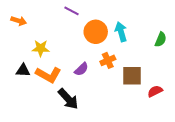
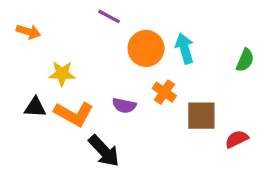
orange cross: (108, 60) -> (164, 92), turned -32
purple semicircle: (81, 69) -> (124, 106), turned 56

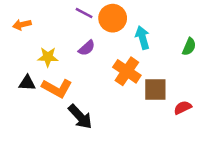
orange arrow: (28, 32) -> (22, 25), turned 150
orange circle: (146, 48) -> (113, 18), moved
orange cross: (164, 92) -> (127, 71), size x1.5
purple semicircle: (124, 106) -> (87, 48), moved, turned -54

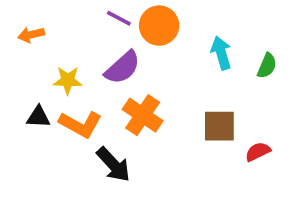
cyan arrow: (142, 38) -> (221, 53), moved
purple semicircle: (87, 48) -> (123, 68), size x1.5
orange cross: (127, 71) -> (143, 115), moved

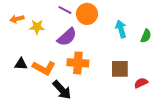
yellow star: (68, 80) -> (37, 27), moved
orange cross: (143, 115) -> (78, 63), turned -30

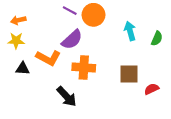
yellow star: (37, 27) -> (16, 41), moved
orange L-shape: (44, 68) -> (48, 58), moved

